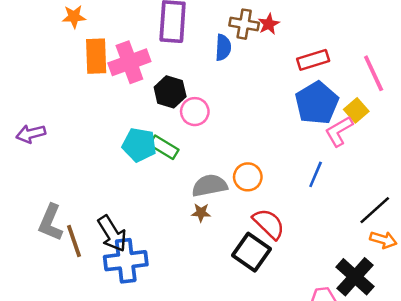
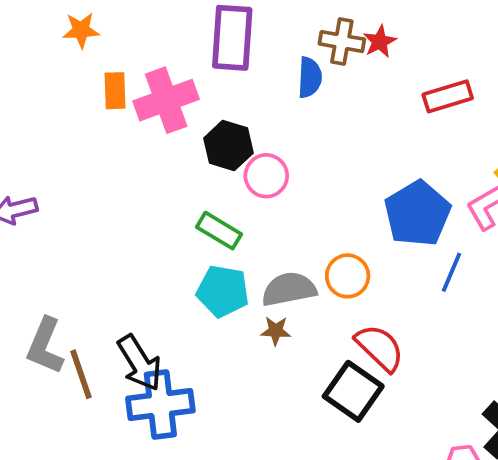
orange rectangle: (96, 56) -> (115, 91), size x0.7
blue pentagon: (317, 103) -> (417, 214), moved
cyan pentagon: (139, 145) -> (223, 291), moved

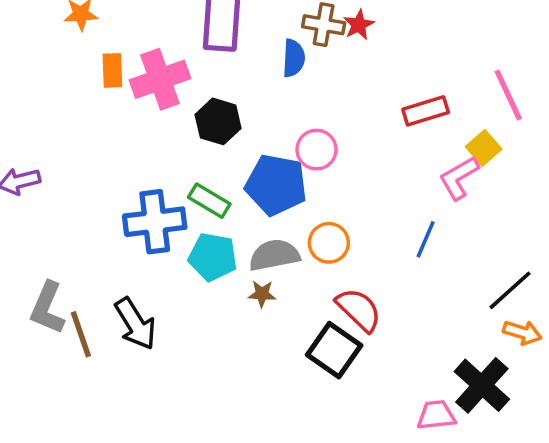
red rectangle: (448, 96) -> (426, 111), moved
pink circle: (266, 176) -> (317, 150), moved
blue pentagon: (417, 214) -> (276, 185), moved, turned -30
blue cross: (160, 405) -> (155, 222), moved

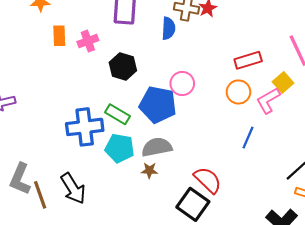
pink cross: (160, 79) -> (88, 41), size x0.6
orange circle: (329, 243) -> (238, 92), moved

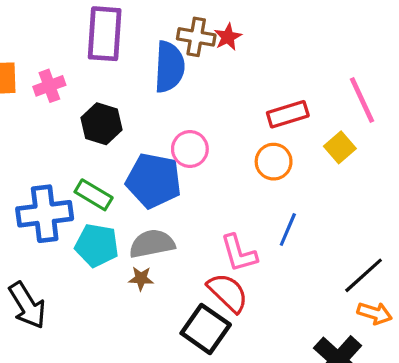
blue semicircle: (168, 28) -> (169, 67), size x1.5
pink L-shape: (268, 100) -> (239, 253), moved, turned -76

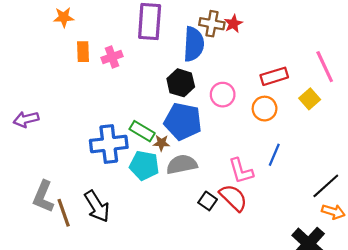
black hexagon: (101, 124) -> (181, 83), moved
pink circle: (190, 149) -> (223, 95), moved
brown star: (141, 278) -> (161, 143), moved
black square: (206, 329) -> (208, 201), moved, size x0.6

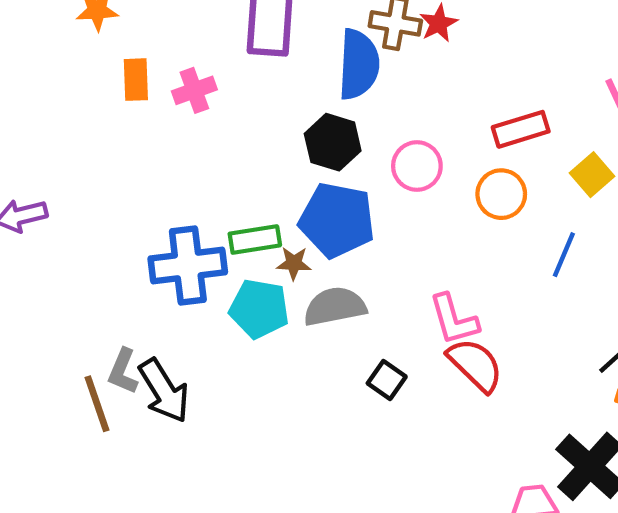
green rectangle: (142, 131) -> (255, 239), turned -40
blue line: (274, 155) -> (564, 255), moved
gray L-shape: (43, 197) -> (123, 371), moved, size x0.7
red semicircle: (233, 198) -> (475, 365), moved

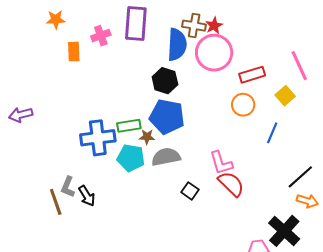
pink cross: (194, 90) -> (101, 36), moved
pink circle: (417, 166) -> (214, 53), moved, size x1.6
black arrow: (164, 391) -> (87, 196), size x0.7

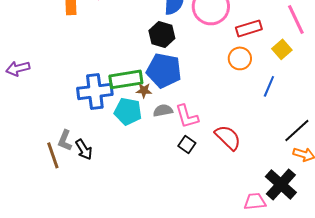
green rectangle: (129, 126) -> (126, 79), size x1.4
gray semicircle: (166, 157) -> (163, 110), size x0.7
pink L-shape: (221, 163) -> (187, 116), moved

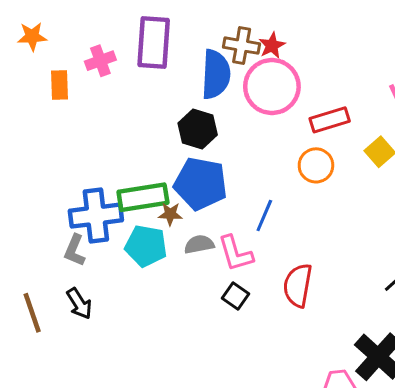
blue line: (269, 86) -> (264, 216), moved
red semicircle: (228, 137) -> (298, 285), turned -124
gray L-shape: (65, 140) -> (75, 250), moved

